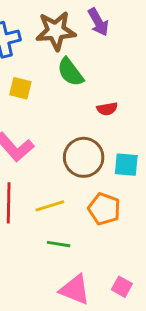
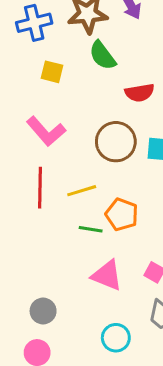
red semicircle: (107, 109) -> (140, 93), size x1.4
orange pentagon: (104, 209) -> (122, 214), moved

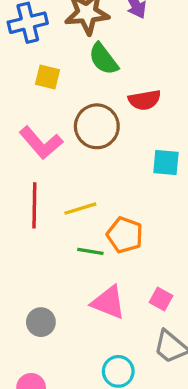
brown circle: (116, 142) -> (97, 126), moved
gray circle: (43, 311) -> (41, 322), moved

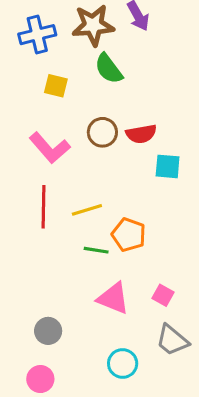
red semicircle: (145, 100) -> (141, 134), moved
brown circle: (97, 126) -> (102, 132), size x0.7
gray circle: (41, 322) -> (48, 331), moved

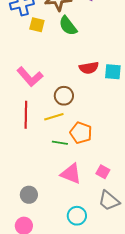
yellow square: (56, 86) -> (37, 25), moved
brown circle: (102, 132) -> (64, 96), moved
cyan square: (168, 166) -> (113, 72), moved

